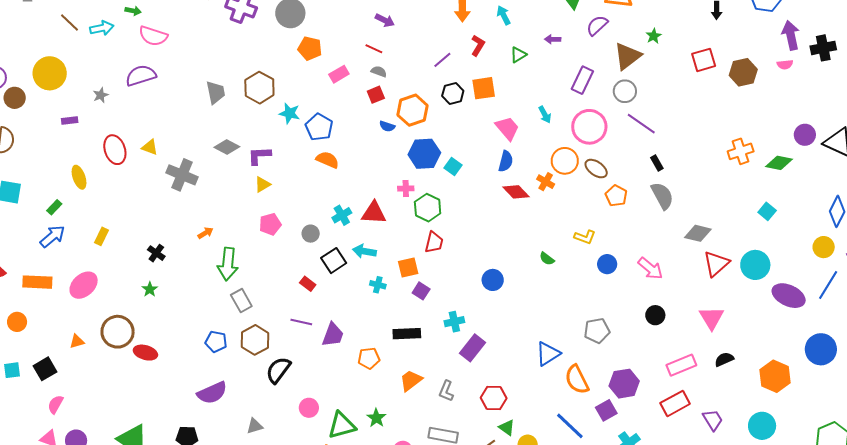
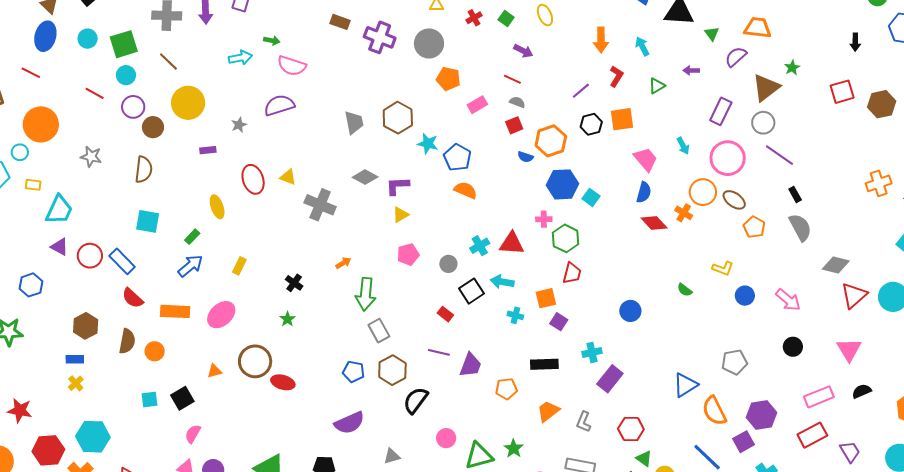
brown line: (70, 22) -> (168, 62), moved

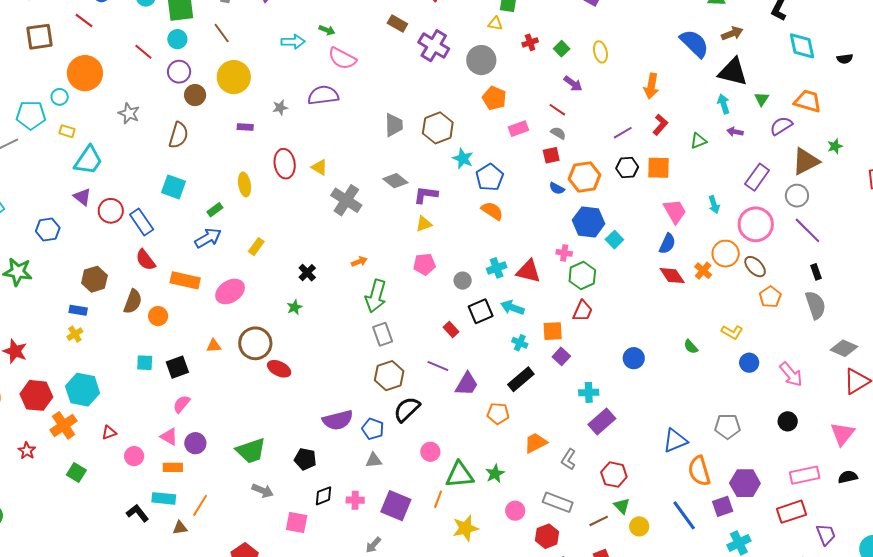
cyan arrow: (642, 46) -> (724, 104), moved
black rectangle: (544, 364) -> (521, 379), moved, turned -48
blue pentagon: (354, 372) -> (373, 429), moved

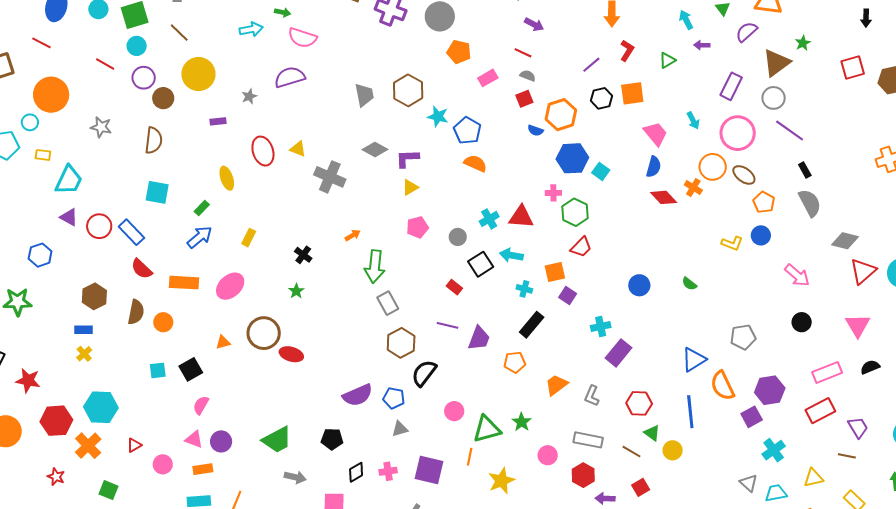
red trapezoid: (583, 311) -> (581, 247), turned 30
green semicircle: (691, 347) -> (689, 284), moved
blue circle: (749, 363) -> (761, 235), moved
blue line: (684, 515) -> (690, 412), moved, turned 40
brown line: (599, 521) -> (632, 452), turned 66

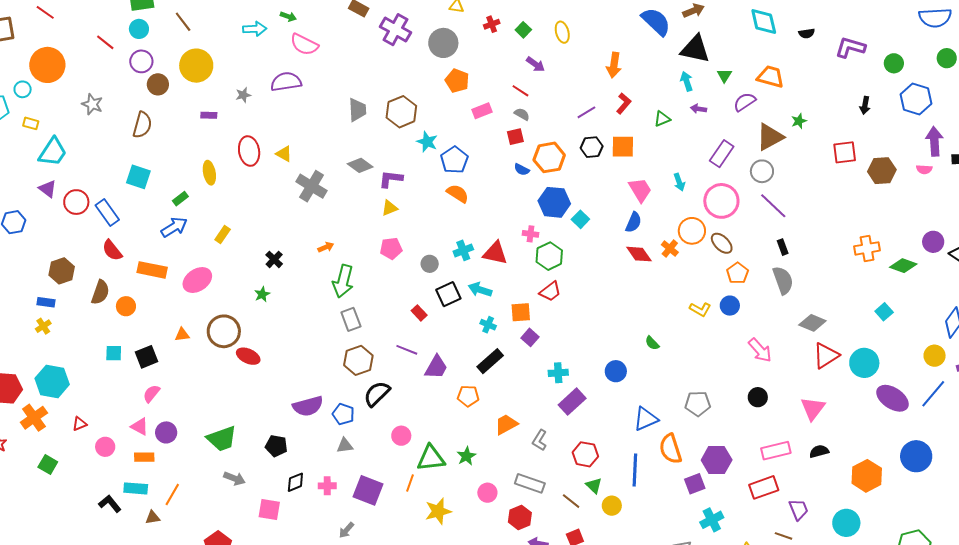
blue circle: (639, 285) -> (616, 371), moved

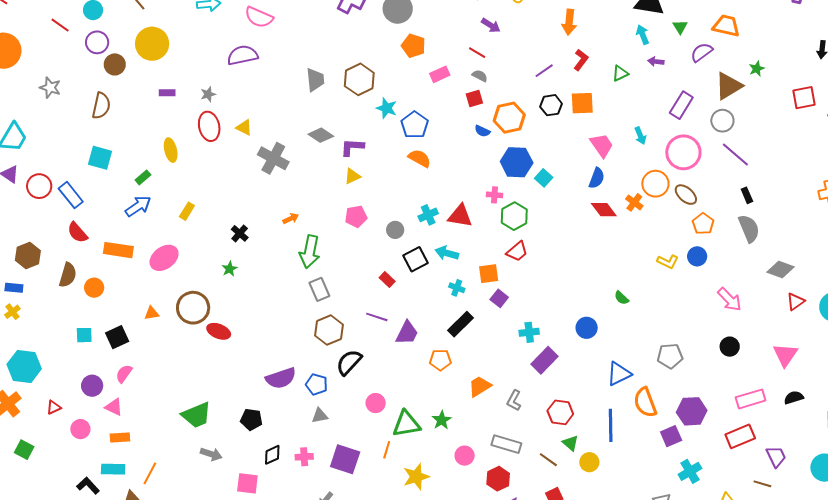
gray star: (243, 95) -> (208, 94), moved
red triangle: (826, 356) -> (796, 301), size x0.7
purple circle: (166, 432) -> (92, 386), moved

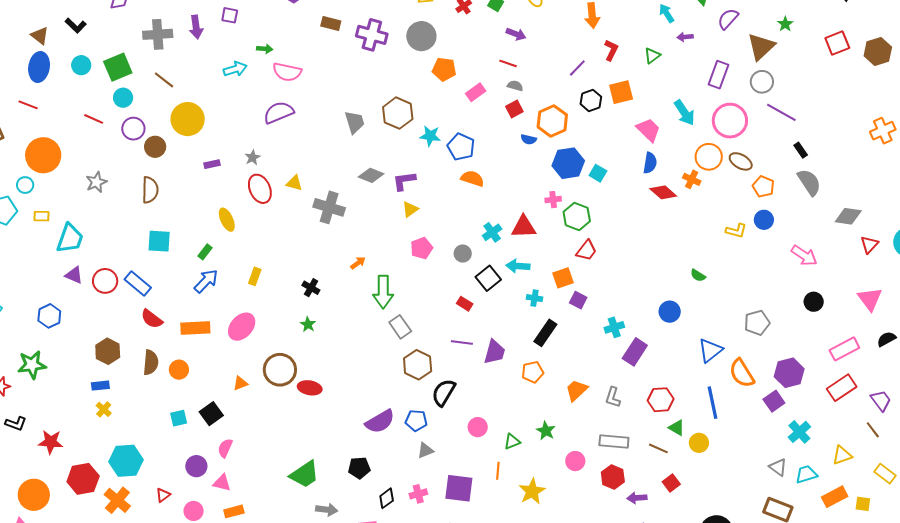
gray star: (50, 88) -> (96, 182), turned -30
cyan arrow: (640, 136) -> (684, 113), size x1.5
green triangle: (406, 424) -> (512, 442), size x0.6
brown line: (762, 484) -> (873, 430), turned 48

